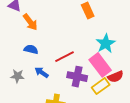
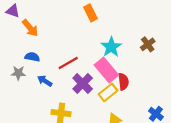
gray star: (17, 76) -> (18, 73), moved
purple cross: (77, 77) -> (83, 84), turned 36
red semicircle: (116, 77) -> (123, 82), turned -70

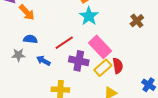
cyan star: (111, 47) -> (89, 16), moved
red semicircle: (123, 82) -> (118, 66), moved
purple cross: (83, 84) -> (79, 61), turned -30

